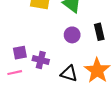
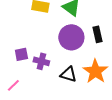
purple circle: (72, 35) -> (71, 37), size x1.6
pink line: (15, 73) -> (13, 85), moved, turned -32

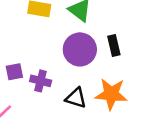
orange star: (95, 71) -> (111, 94), turned -30

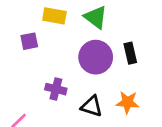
purple square: (14, 72) -> (29, 41), moved
orange star: (111, 94) -> (128, 102), size x0.7

